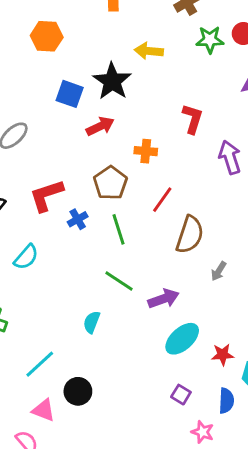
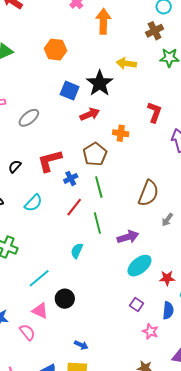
red line: (162, 200) -> (74, 207), moved
green line: (119, 281) -> (97, 223), turned 40

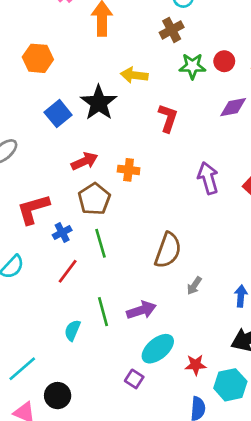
blue square: (70, 91) -> (58, 114), turned 30
red L-shape: (155, 112) -> (168, 118), moved
red arrow: (90, 114) -> (84, 161), moved
green line: (97, 223) -> (103, 312), moved
purple square: (137, 305) -> (134, 379), moved

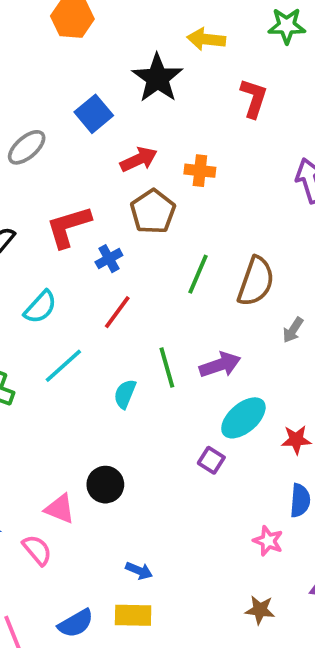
blue square: (58, 114) -> (94, 114), moved
green line: (101, 243) -> (198, 274), moved, turned 40
cyan line: (22, 369) -> (63, 366), moved

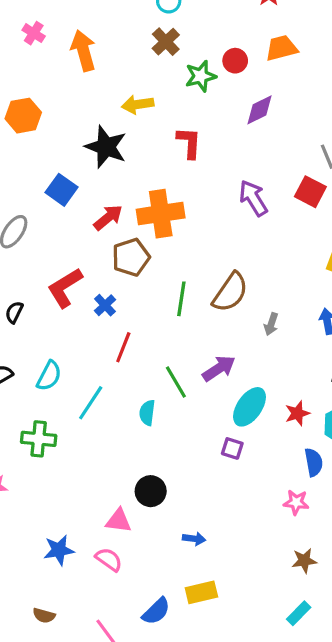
orange cross: (200, 171) -> (161, 214), size x1.8
brown pentagon: (153, 212) -> (131, 257), turned 30
brown semicircle: (256, 281) -> (230, 292), turned 30
cyan semicircle: (40, 307) -> (49, 376), moved
blue arrow: (139, 571) -> (194, 539), moved

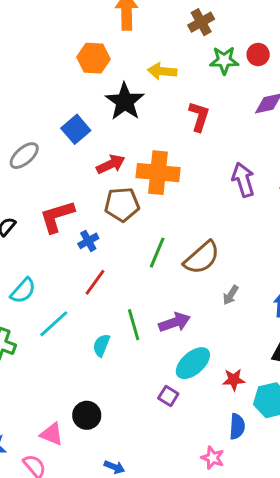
orange hexagon: (23, 116) -> (93, 58), moved

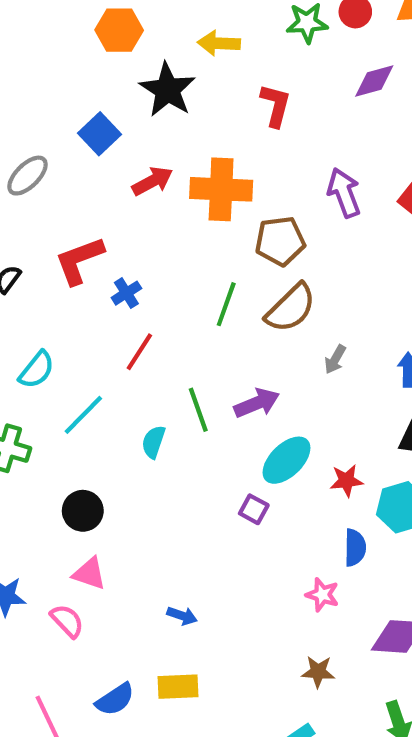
brown pentagon: (122, 204) -> (280, 241), moved
black circle: (87, 415) -> (83, 511), moved

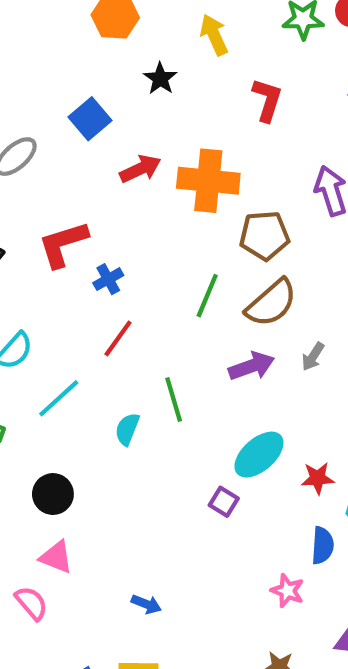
yellow arrow: (219, 43) -> (214, 35), turned 60
black star: (168, 90) -> (160, 79), size x0.6
purple arrow: (257, 403) -> (252, 366), moved

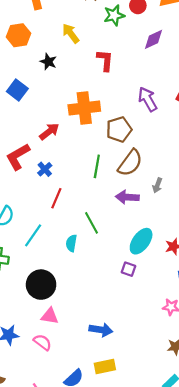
red arrow: (140, 169) -> (49, 131), moved
purple arrow: (252, 366) -> (127, 197), turned -145
black circle: (53, 494) -> (41, 285), size x1.4
blue arrow: (146, 604) -> (101, 330), size x1.5

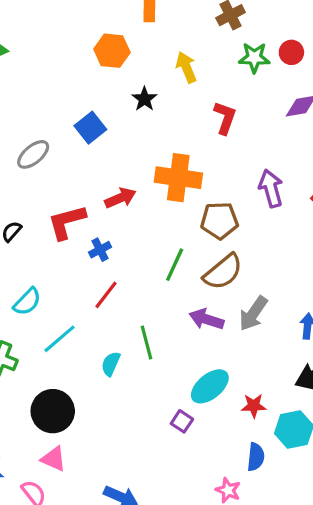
gray arrow: (157, 185) -> (253, 313), size x1.6

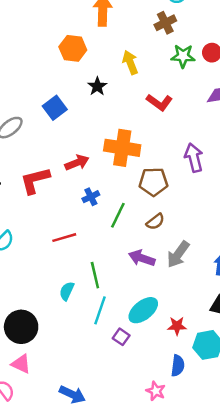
red L-shape: (225, 118) -> (159, 102), turned 105
blue cross: (100, 250) -> (91, 197), moved
brown semicircle: (223, 272) -> (155, 222), size x0.6
red line: (106, 295) -> (64, 238), turned 35
cyan line: (60, 339) -> (100, 310), moved, turned -32

